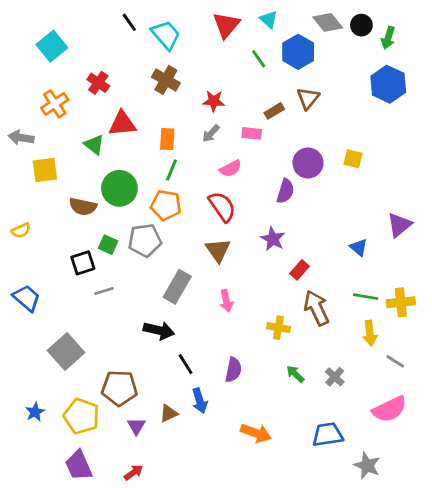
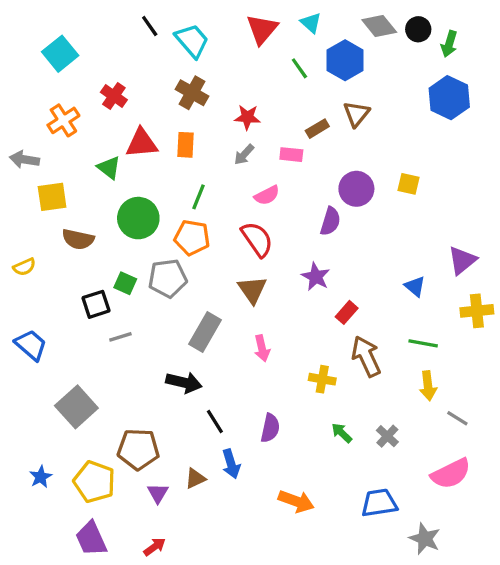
orange rectangle: (167, 139) -> (185, 145), moved
brown semicircle: (83, 207) -> (78, 239), moved
yellow cross: (401, 302) -> (477, 311), moved

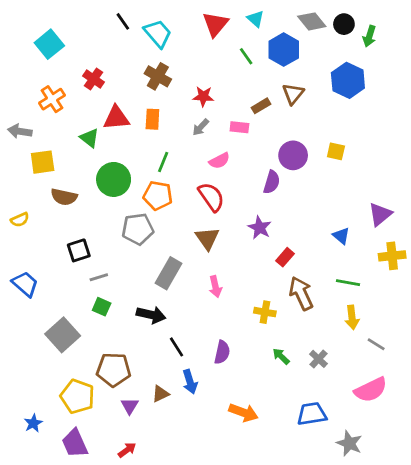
blue hexagon: (449, 98) -> (348, 80), moved
green square: (125, 283) -> (102, 307), moved
blue star: (41, 477) -> (33, 423), moved

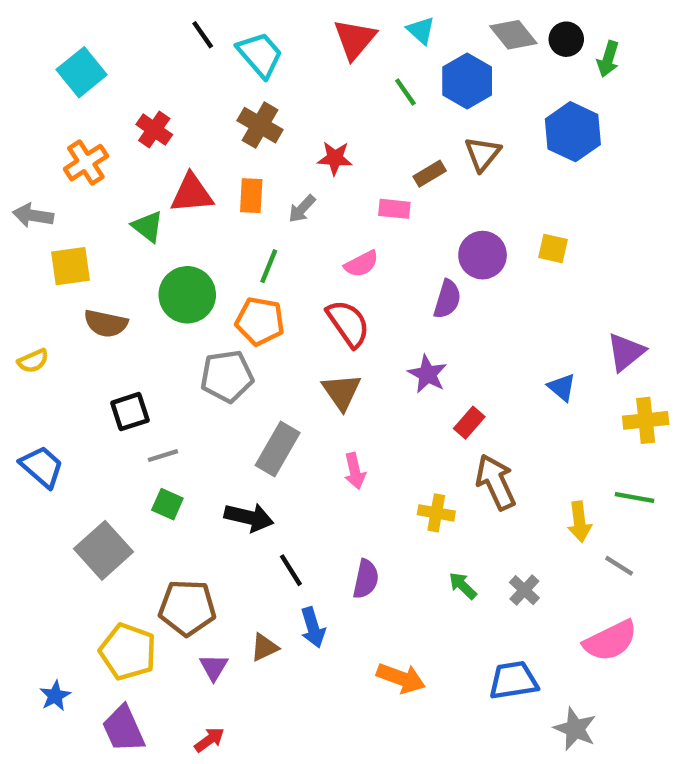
gray arrow: (201, 127) -> (302, 209), moved
green line: (348, 283) -> (635, 497), moved

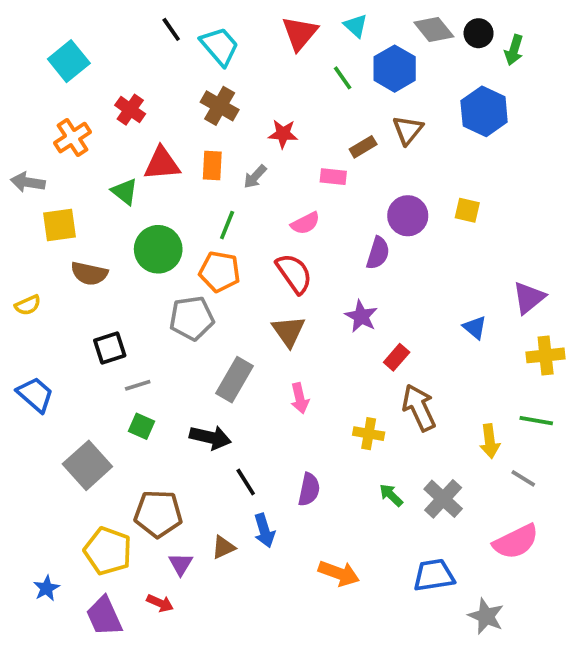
gray cross: (524, 590) -> (443, 499), size x1.5
red arrow: (209, 740) -> (160, 603), moved, turned 60

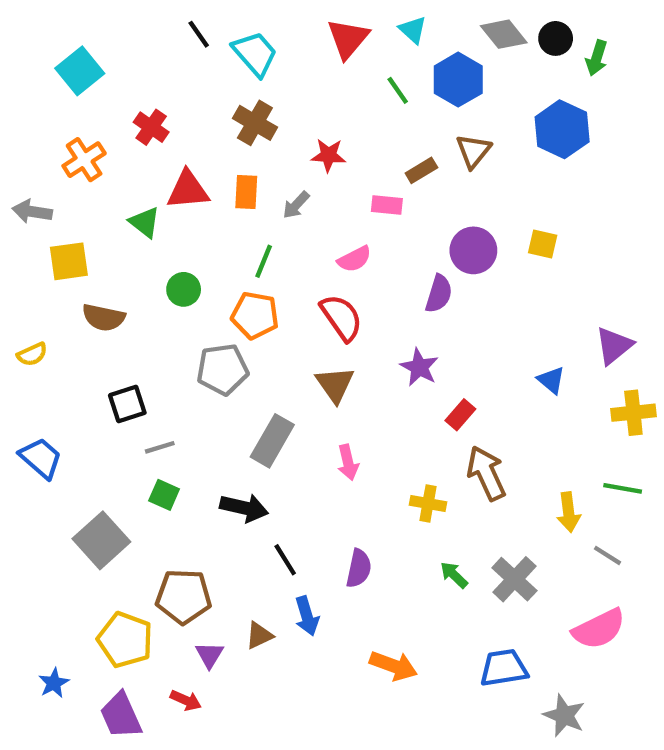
green circle: (158, 249) -> (184, 289), size x0.6

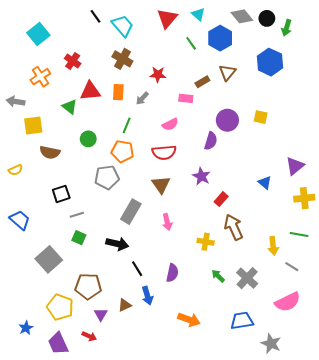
red semicircle: (341, 317) -> (164, 152), turned 120

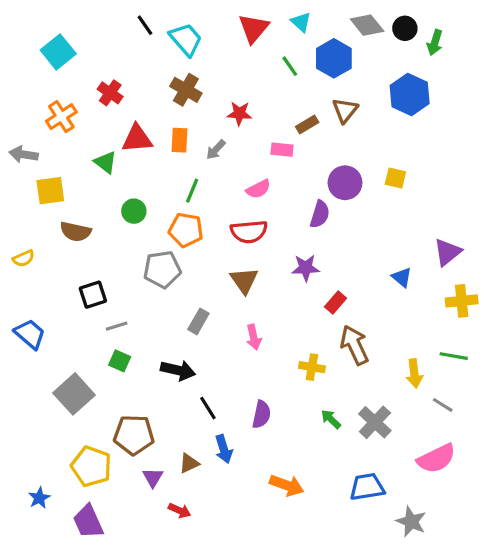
purple star: (201, 176) -> (306, 268), turned -30
gray rectangle: (131, 212) -> (198, 321), size x0.7
red arrow: (89, 336) -> (180, 511), moved

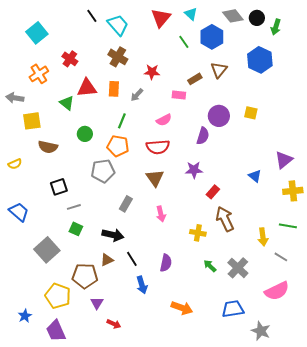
brown triangle: (189, 463) -> (107, 260), moved

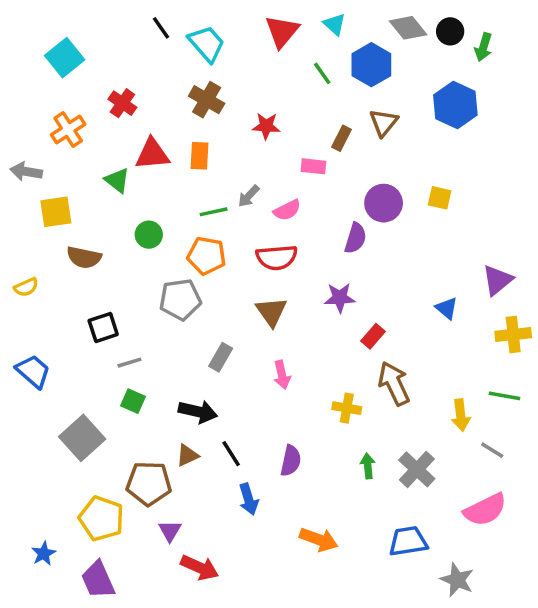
brown rectangle: (195, 79) -> (341, 138), turned -32
gray arrow: (137, 95) -> (249, 196), moved
green line: (122, 121) -> (214, 212), turned 56
green arrow: (210, 266) -> (368, 466), turned 40
red arrow: (114, 324) -> (200, 568), size x1.5

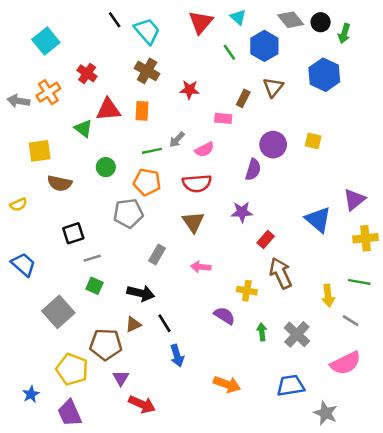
gray arrow: (26, 172) -> (18, 101), moved
blue triangle: (447, 308) -> (318, 220), size x1.6
pink arrow: (282, 375) -> (201, 267), turned 108
purple semicircle: (291, 461) -> (224, 316), moved, turned -70

